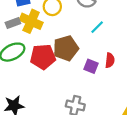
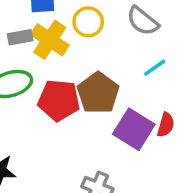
brown pentagon: (66, 48) -> (98, 93), turned -30
purple square: (91, 66) -> (134, 129), size x1.6

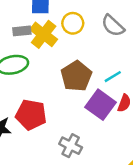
cyan line: (155, 68) -> (113, 77), moved
red pentagon: (59, 100) -> (31, 115), moved

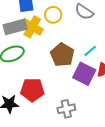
gray rectangle: (22, 31) -> (15, 27), size x1.6
gray cross: (71, 146) -> (66, 109), turned -30

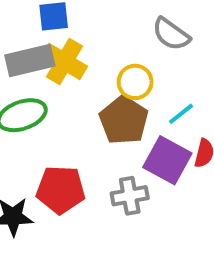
yellow circle: (53, 15) -> (135, 82), moved
gray cross: (66, 109) -> (130, 196), moved

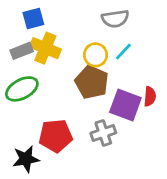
gray semicircle: (171, 34) -> (115, 19), turned -36
gray rectangle: (30, 60) -> (22, 51), size x0.7
cyan line: (181, 114) -> (123, 52), moved

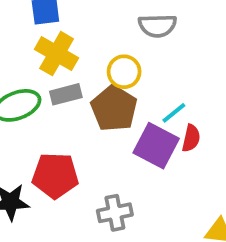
gray rectangle: (22, 51) -> (66, 94), moved
cyan line: (123, 52) -> (174, 113), moved
gray cross: (103, 133) -> (115, 213), moved

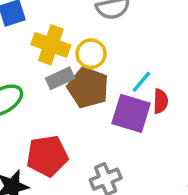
yellow cross: (57, 54) -> (51, 45), moved
gray rectangle: (66, 94) -> (60, 78), moved

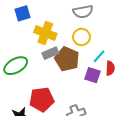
yellow circle: (91, 54) -> (81, 37), moved
purple square: (131, 113) -> (92, 75), size x0.7

